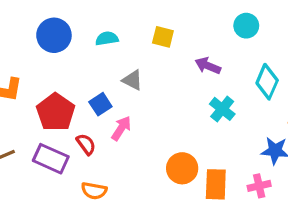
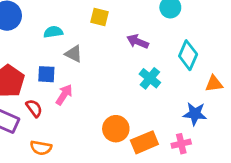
cyan semicircle: (107, 38) -> (53, 32), moved
blue square: (100, 104) -> (46, 74), turned 36
orange rectangle: (216, 184) -> (144, 142), turned 65

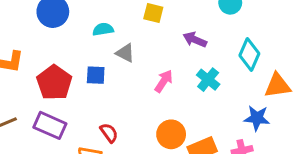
orange triangle: (214, 84) -> (278, 86), size x1.4
pink arrow: (64, 95) -> (164, 81), moved
red semicircle: (34, 108) -> (109, 133), moved

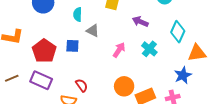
cyan semicircle: (103, 29) -> (78, 14), turned -80
blue star: (257, 118) -> (183, 75), turned -30

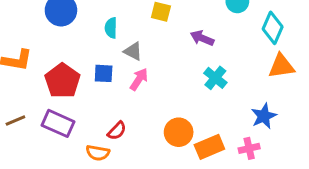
cyan diamond: (178, 32) -> (273, 28), moved
pink arrow: (119, 50) -> (139, 79), moved
orange triangle: (197, 53) -> (281, 66), moved
red semicircle: (82, 85) -> (117, 131), turned 80

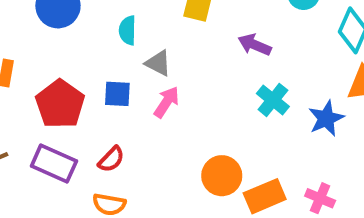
blue star: (264, 116) -> (326, 118), moved
red semicircle: (117, 131) -> (111, 159), moved
pink cross: (249, 148) -> (320, 198), turned 36

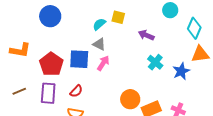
cyan semicircle: (128, 30) -> (99, 24), moved, turned 48
blue square: (117, 94) -> (79, 59), size x1.5
purple rectangle: (54, 163) -> (48, 93), turned 70

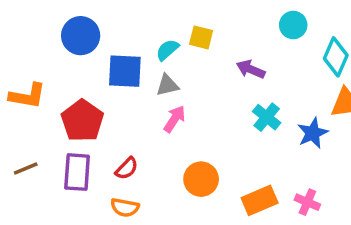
gray triangle: (99, 44) -> (167, 85), turned -40
blue square: (79, 59) -> (125, 71), moved
orange circle: (130, 99) -> (201, 179), moved

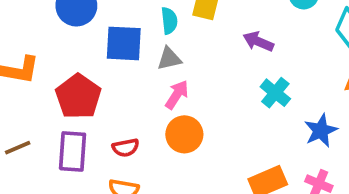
cyan semicircle: (167, 50) -> (169, 21), turned 125
blue star: (313, 133) -> (321, 131), moved
red semicircle: (127, 168) -> (126, 148), turned 35
orange circle: (201, 179) -> (184, 134), moved

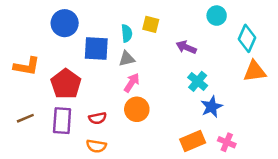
blue star: (321, 131) -> (212, 107), moved

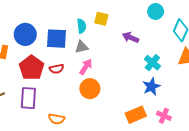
blue circle: (65, 23) -> (25, 34), moved
cyan cross: (198, 81) -> (152, 63), moved
red semicircle: (98, 118) -> (57, 69), moved

